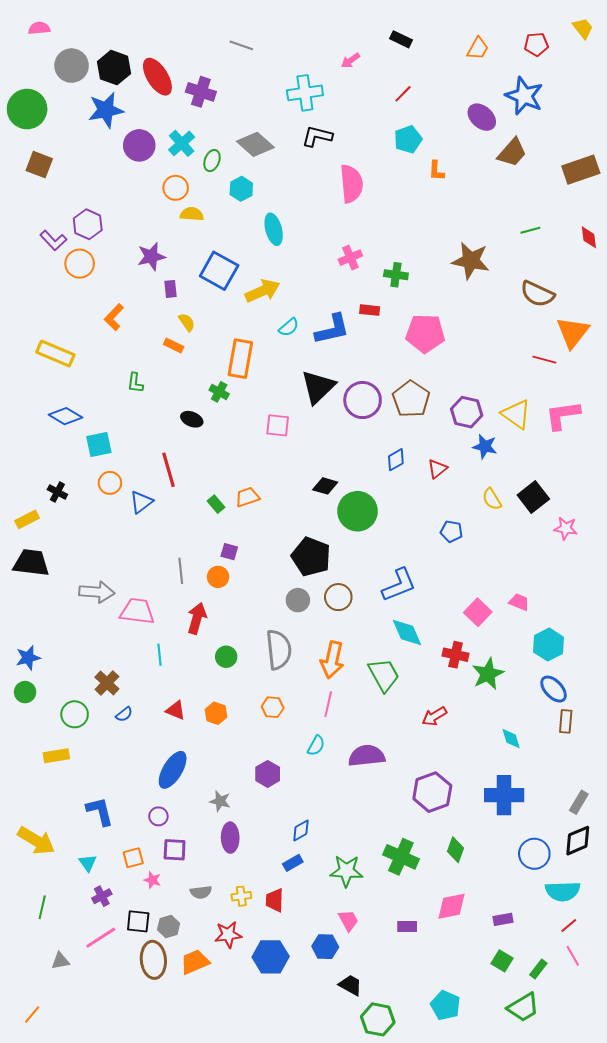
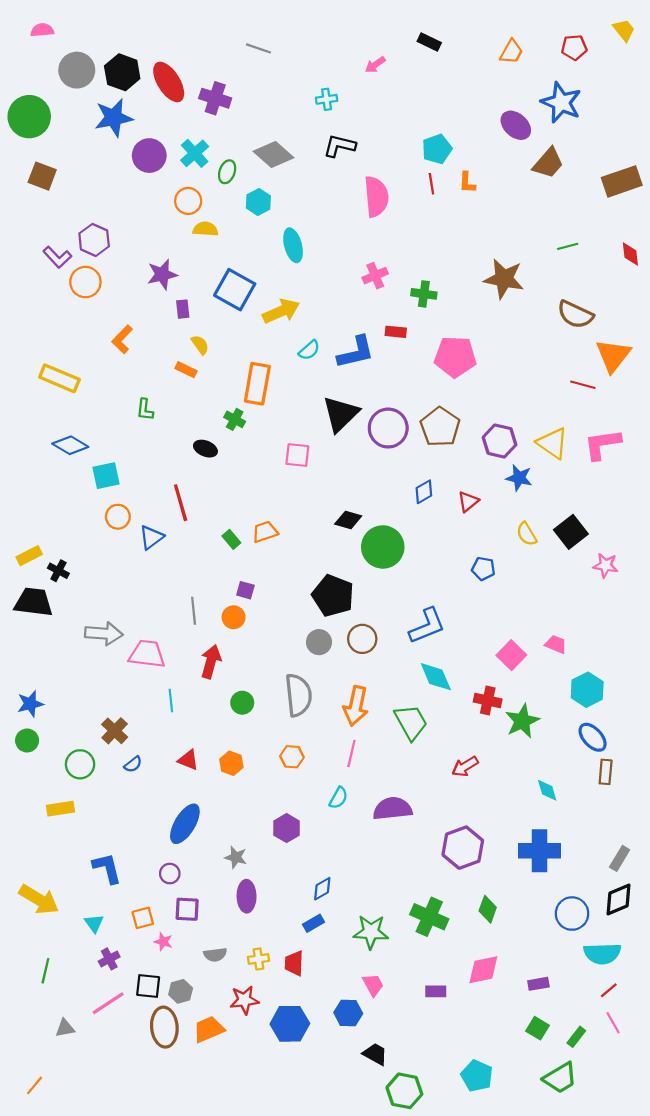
cyan cross: (305, 93) -> (327, 99), size x0.6
red line: (403, 94) -> (431, 184), moved, turned -54
black cross: (57, 492) -> (58, 571), moved

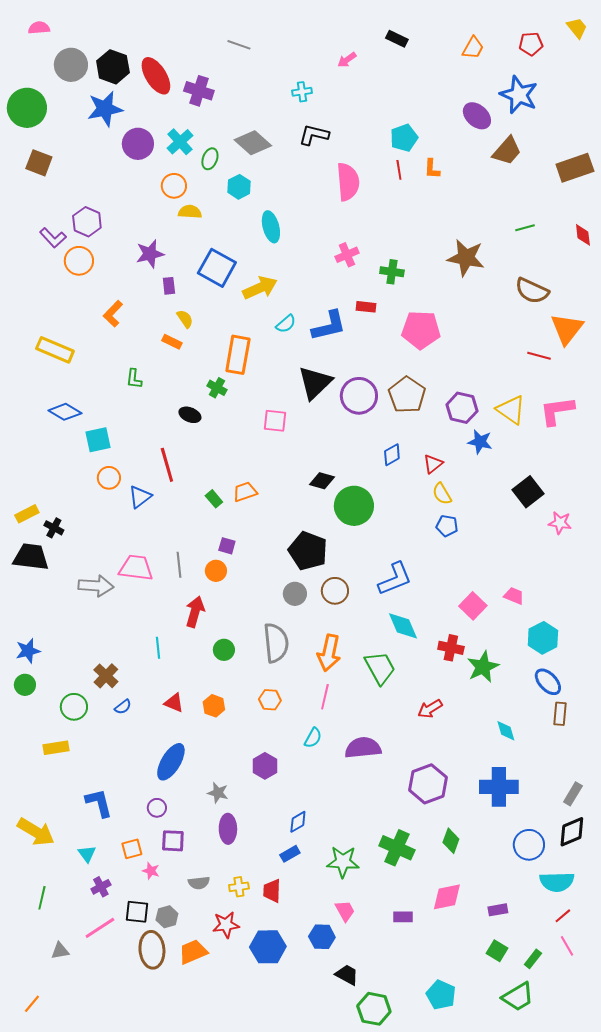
yellow semicircle: (527, 534) -> (442, 494), moved
pink trapezoid: (147, 654) -> (136, 568), moved

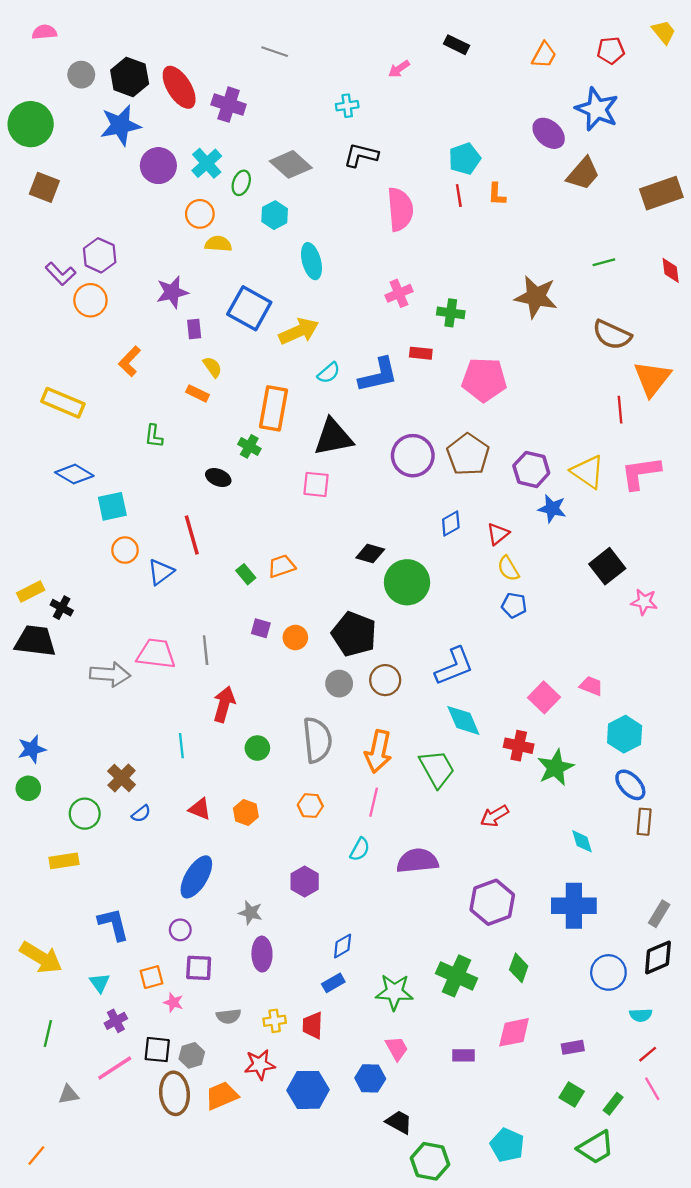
gray circle: (71, 65) -> (81, 75), size x0.7
red line: (539, 356) -> (620, 410), turned 70
black triangle: (315, 383) -> (333, 437), moved, turned 33
orange circle: (216, 571) -> (295, 638), moved
cyan semicircle: (557, 882) -> (641, 1015), size x0.6

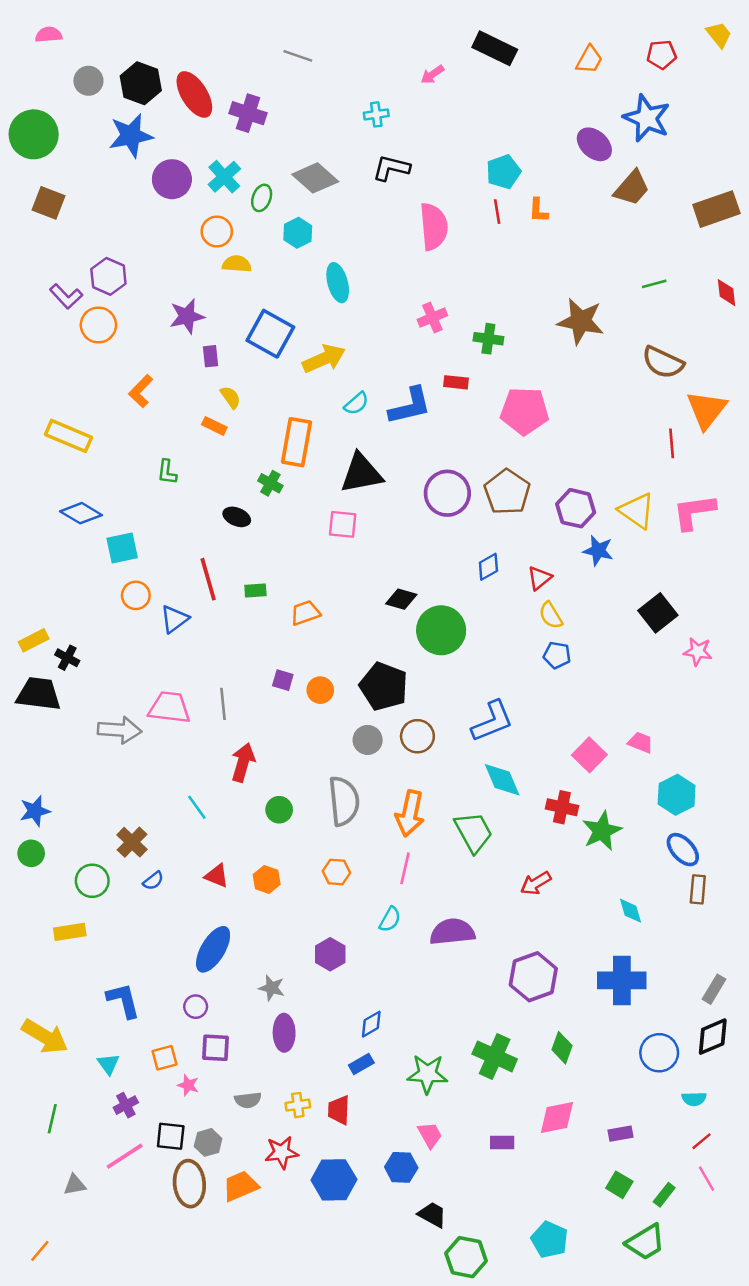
black rectangle: (457, 45) -> (495, 48), size x1.6
green rectangle: (246, 574) -> (255, 590), moved, turned -54
cyan line: (181, 746) -> (197, 807), turned -30

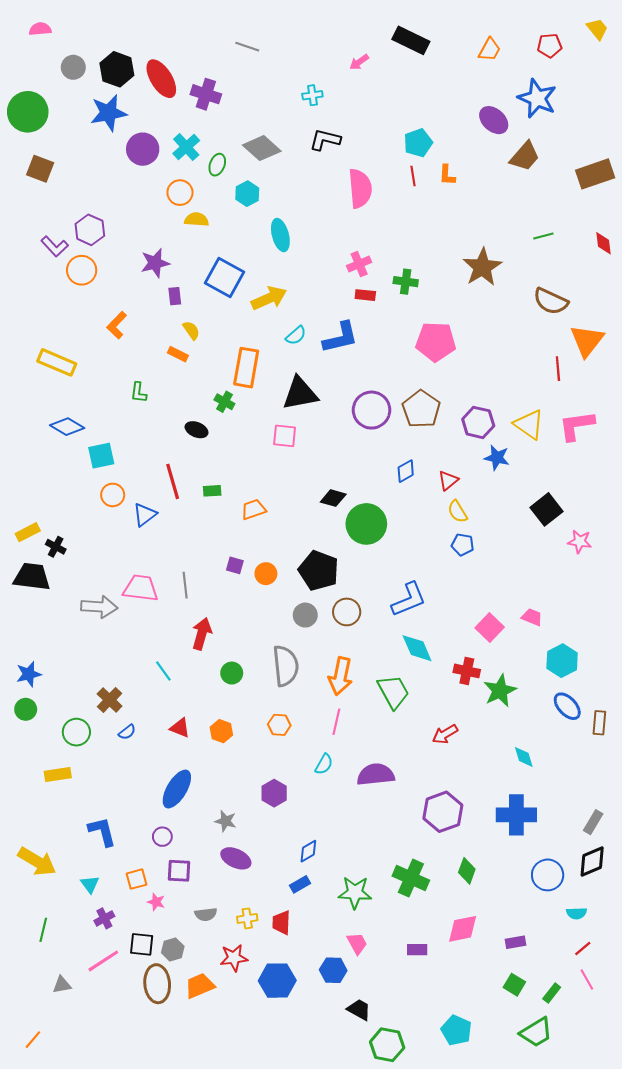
brown star: (581, 321) -> (482, 267), turned 30
red rectangle: (456, 382) -> (365, 295), moved
brown rectangle: (698, 889) -> (599, 723), moved
purple ellipse: (284, 1033) -> (236, 858), turned -64

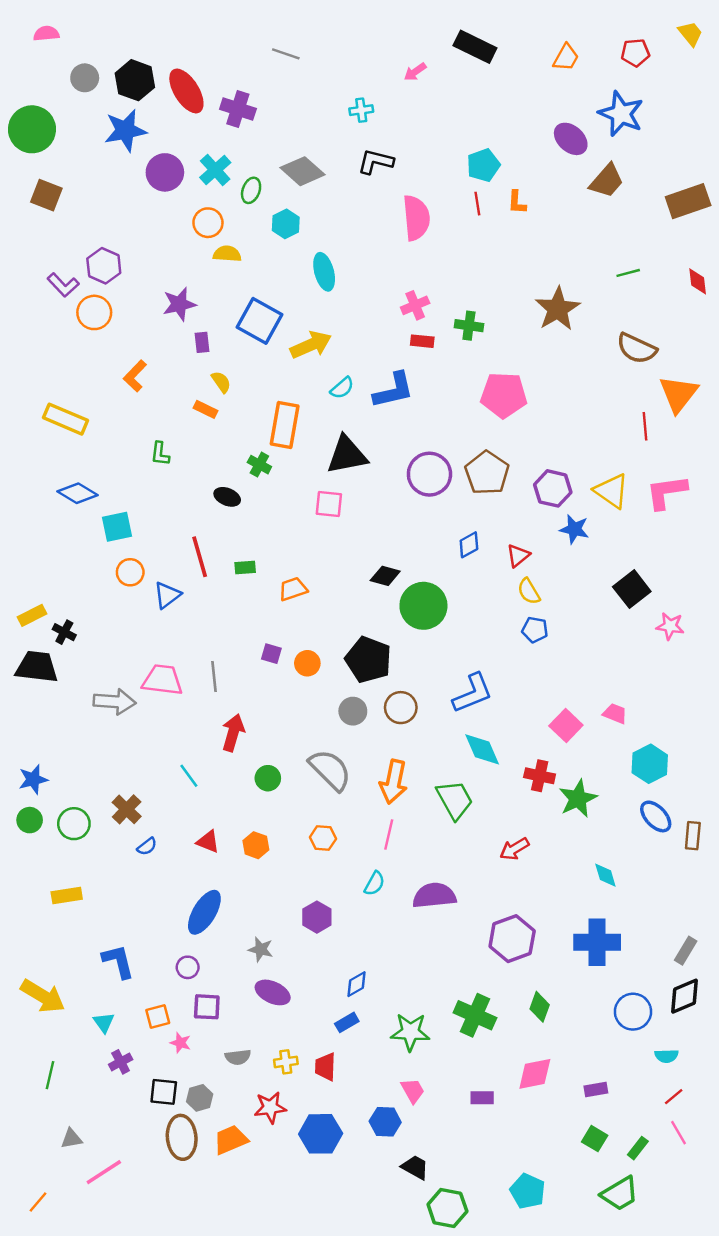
gray semicircle: (286, 666) -> (330, 770), turned -39
green circle: (76, 732) -> (74, 824), moved
pink line: (103, 961) -> (104, 1172), moved

